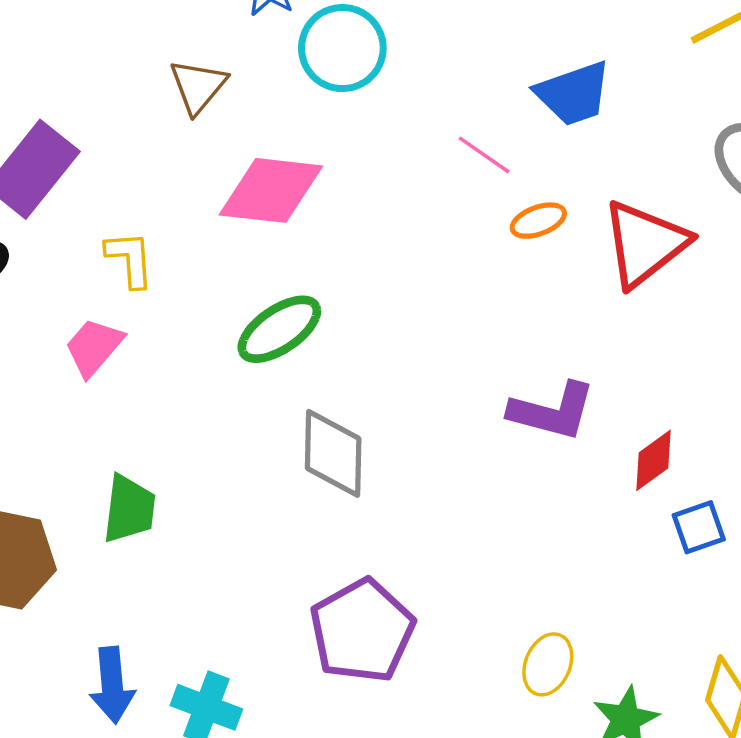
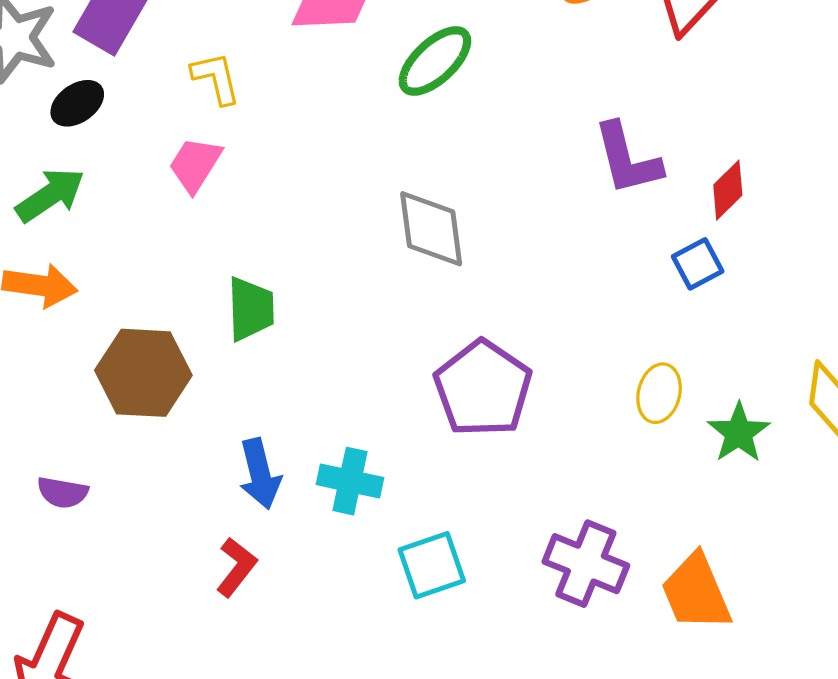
green ellipse: (279, 329) -> (435, 61), moved
purple L-shape: (552, 411) -> (627, 159), turned 70
blue square: (699, 527) -> (698, 264), moved

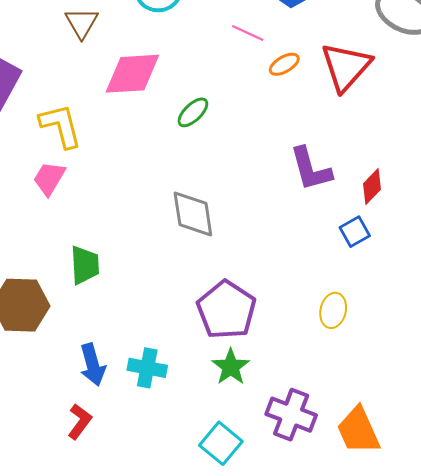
green ellipse: (435, 61) -> (193, 112), size x0.7
yellow L-shape: (216, 78) -> (61, 126), size x1.4
green star: (739, 433) -> (231, 367), moved
cyan square: (432, 565) -> (221, 443), moved, turned -30

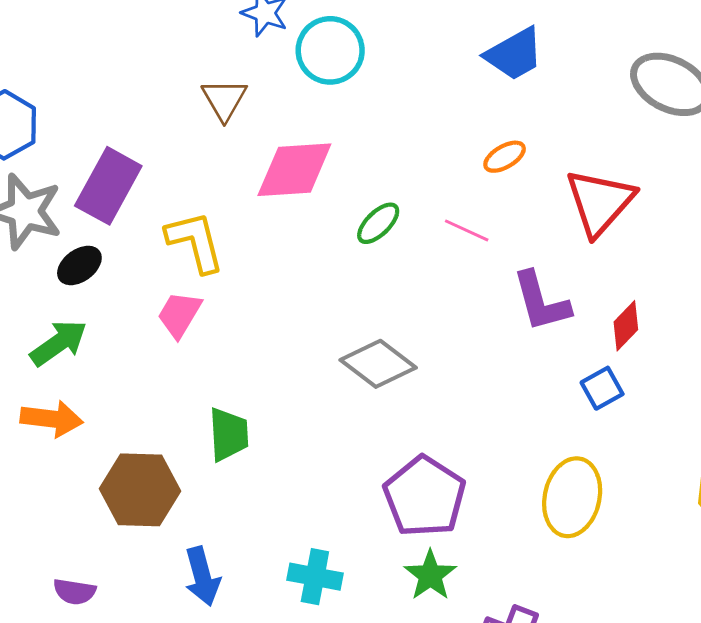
pink line: (248, 33) -> (467, 230), moved
red triangle: (346, 67) -> (600, 202), moved
gray diamond: (193, 214) -> (378, 364), turned -44
yellow ellipse: (333, 310) -> (572, 497), size x1.6
blue arrow: (93, 365) -> (202, 576), moved

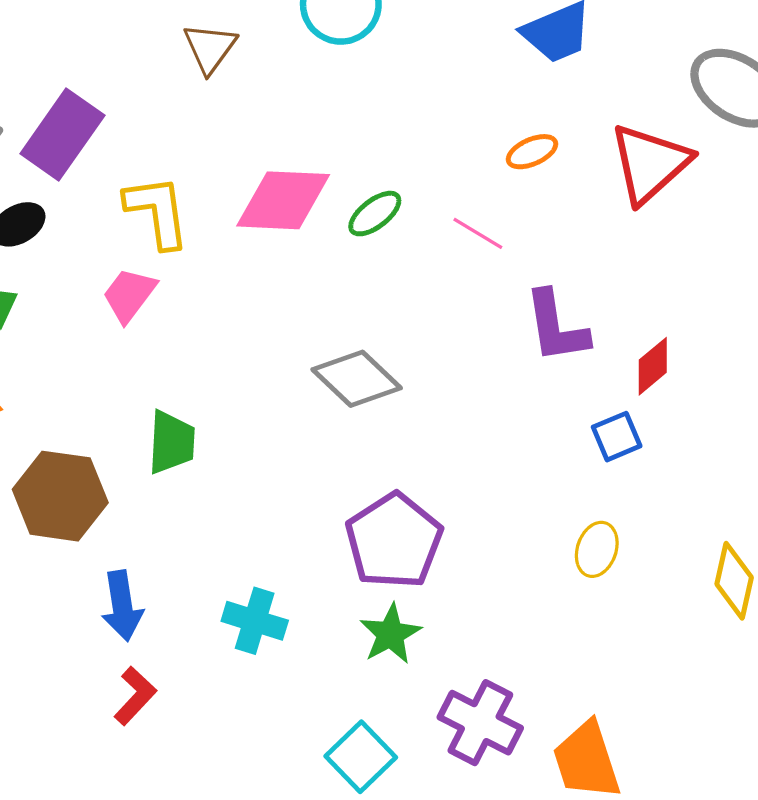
pink diamond: (294, 170) -> (283, 200), moved
red triangle: (600, 202) -> (650, 163), moved
yellow ellipse: (572, 497) -> (597, 549), moved, size x0.6

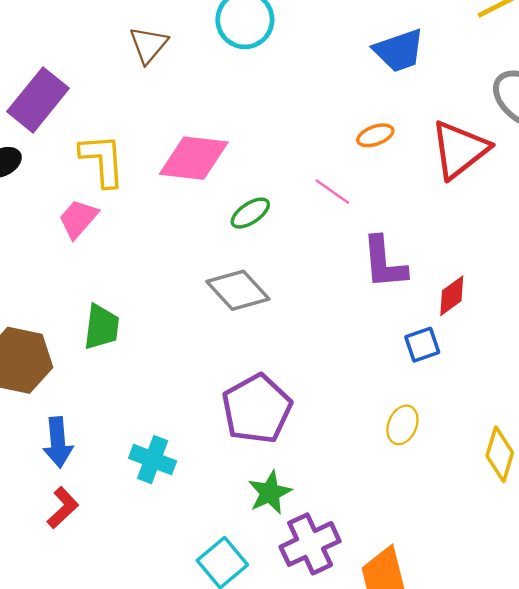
green ellipse: (375, 214) -> (250, 213), moved
green star: (390, 634) -> (270, 493), moved
purple cross: (480, 723) -> (310, 544), turned 34

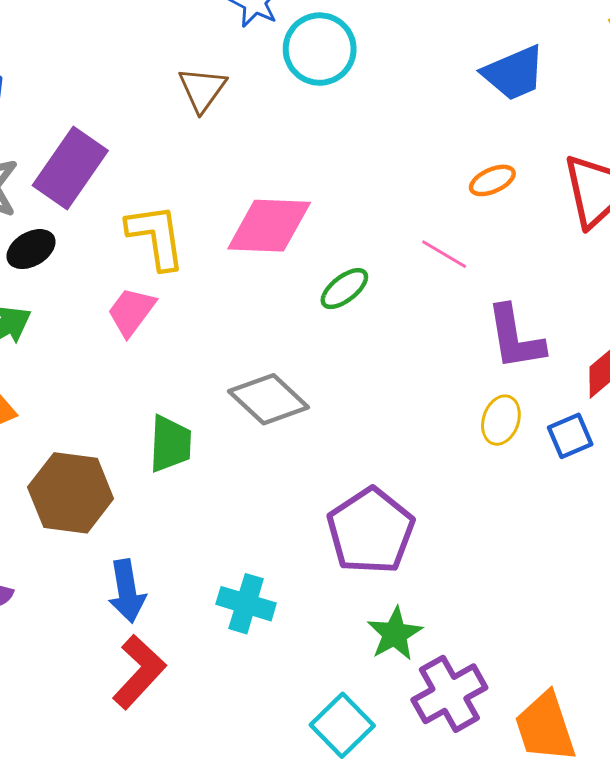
gray diamond: (238, 290) -> (269, 399), moved
yellow ellipse: (402, 425) -> (501, 420), moved
red L-shape: (63, 508) -> (139, 672), size x1.4

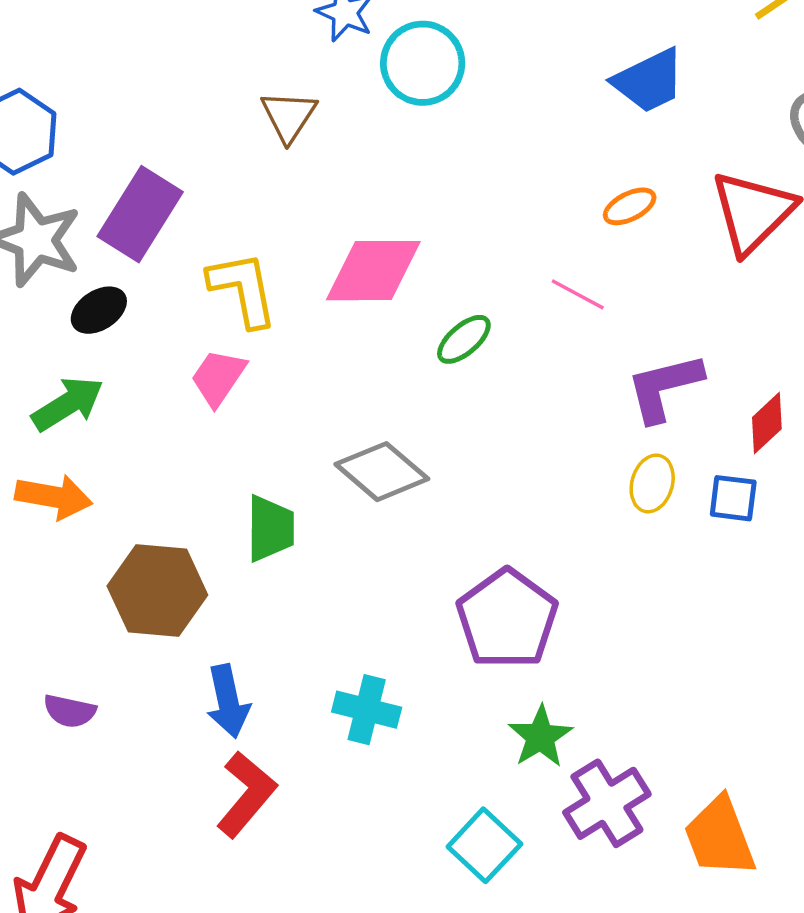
purple L-shape: (515, 338) -> (664, 387), turned 88
blue square: (570, 436) -> (733, 498), turned 33

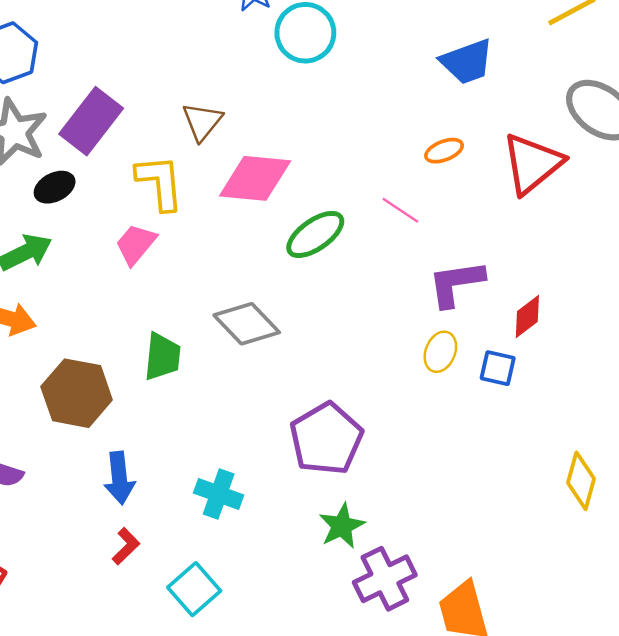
brown triangle: (289, 116) -> (202, 122), moved
green ellipse: (464, 339) -> (315, 234), size x1.4
red L-shape: (246, 794) -> (126, 546), size x0.6
cyan square: (484, 845) -> (194, 589), moved

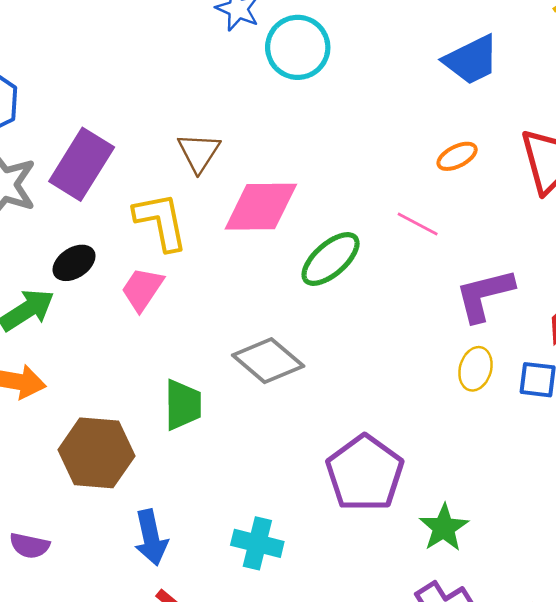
black ellipse: (55, 187) -> (74, 263), moved
green star: (342, 526) -> (444, 528), moved

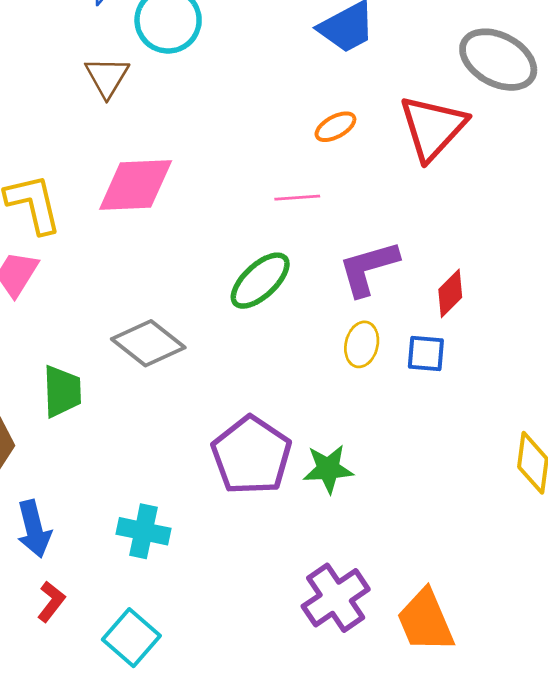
brown triangle: (199, 152) -> (107, 77), moved
pink line: (418, 224) -> (297, 198), turned -30
green ellipse: (331, 259) -> (260, 281), moved
green star: (444, 528) -> (328, 469), moved, turned 30

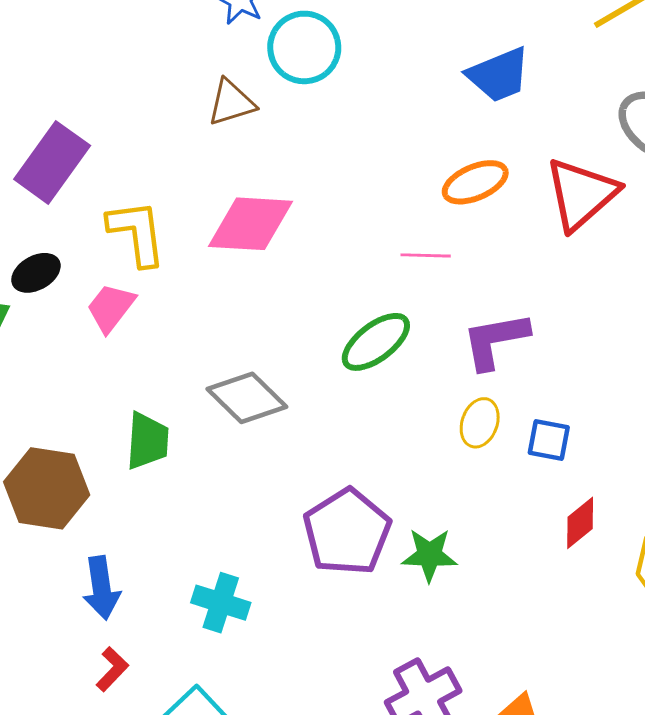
brown triangle: (107, 77) -> (231, 103), turned 36
orange ellipse: (335, 127) -> (475, 182), size x1.4
red diamond: (450, 293) -> (580, 523), moved

